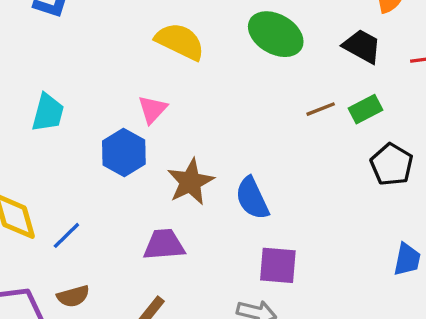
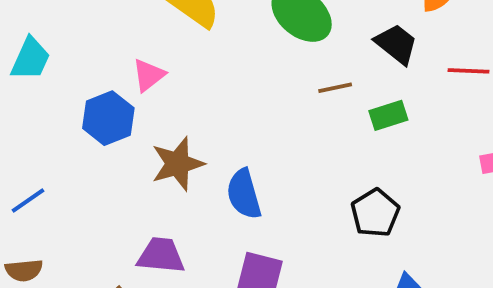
brown line: (321, 109) -> (335, 88), moved
black pentagon: (392, 165) -> (375, 213), moved
purple trapezoid: (164, 245) -> (161, 255), moved

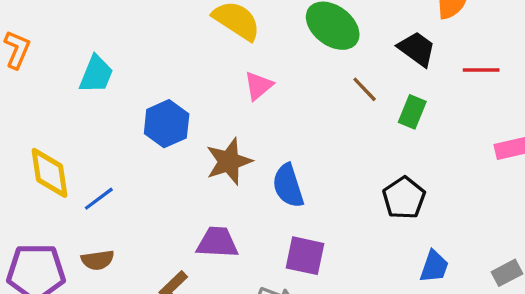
pink triangle: (149, 75) -> (259, 86), moved
brown line: (335, 88) -> (365, 89), turned 60
green rectangle: (388, 115) -> (412, 112), turned -48

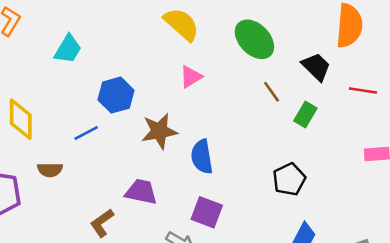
blue line: (99, 199) -> (86, 133), moved
brown semicircle: (98, 260) -> (50, 170), moved

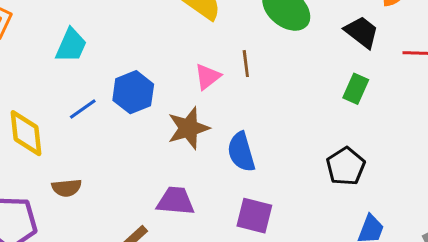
pink triangle: (191, 77) -> (208, 77), moved
brown line: (272, 92) -> (246, 64), moved, turned 35
blue line: (86, 133) -> (83, 109), moved

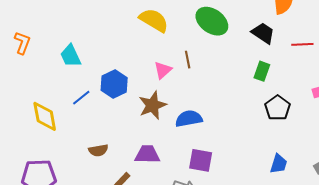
cyan trapezoid: (71, 45) -> (71, 56), turned 135
blue semicircle: (241, 152) -> (189, 119), turned 100
black pentagon: (346, 166) -> (278, 108), moved
brown semicircle: (67, 188) -> (98, 150), moved

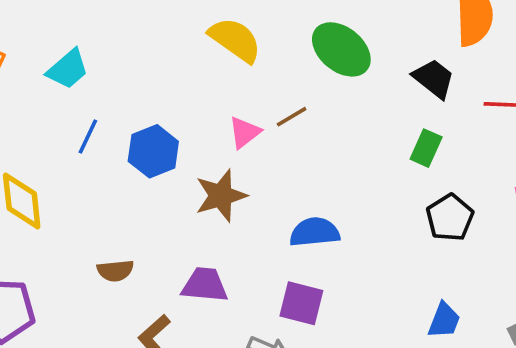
cyan trapezoid: (71, 56) -> (68, 69), moved, turned -110
brown line: (188, 60) -> (292, 117), turned 66
blue line: (81, 98) -> (88, 137), moved, turned -30
blue semicircle: (189, 119) -> (315, 232), moved

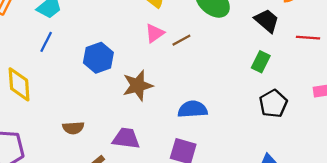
pink triangle: (245, 132) -> (155, 33), moved
blue line: (88, 137) -> (46, 42), moved

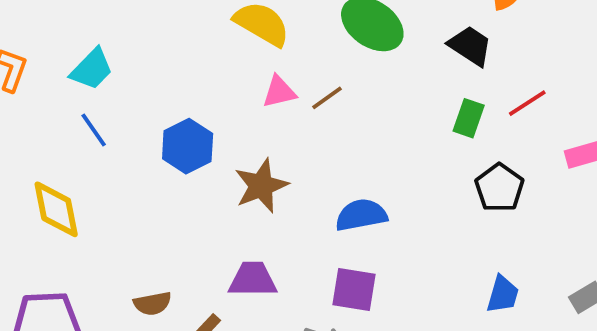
pink triangle: (155, 33) -> (279, 92), turned 30
red line: (308, 38) -> (527, 103), moved, turned -30
blue line: (46, 42) -> (94, 130), turned -55
brown semicircle: (73, 128) -> (152, 303), moved

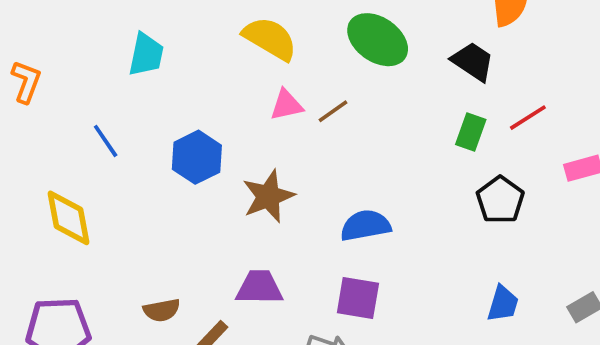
cyan trapezoid: (92, 69) -> (146, 55), moved, turned -33

